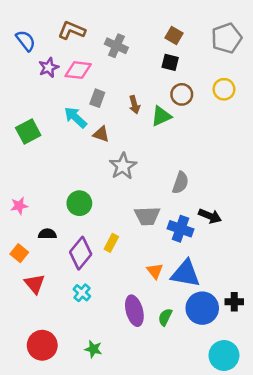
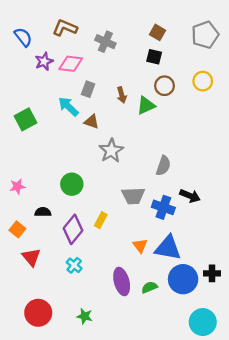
green semicircle: (165, 317) -> (149, 287), turned 42

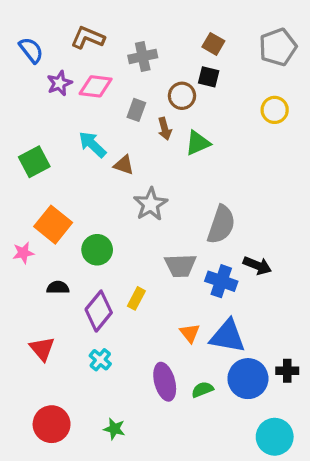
gray cross: (105, 42) -> (143, 56), turned -36
brown circle: (164, 86) -> (182, 96), moved
gray rectangle: (88, 89) -> (136, 110), moved
gray semicircle: (163, 166) -> (221, 225), size x1.4
orange square: (17, 229) -> (53, 225), moved, size x1.6

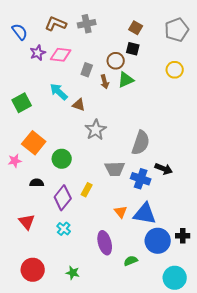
gray cross: (143, 56) -> (87, 24), moved
green triangle: (198, 143) -> (126, 80), moved
green semicircle: (202, 390) -> (131, 261), moved

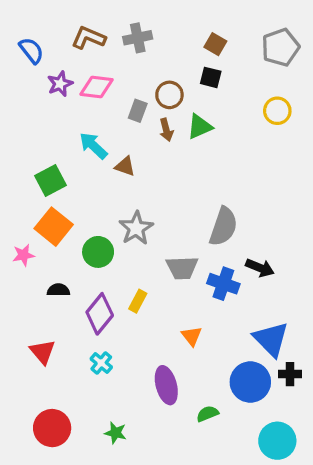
brown circle: (116, 61) -> (169, 95), moved
green square: (22, 103) -> (50, 181), moved
gray star: (96, 130) -> (136, 228), moved
blue triangle: (145, 214) -> (271, 339), moved, turned 35

